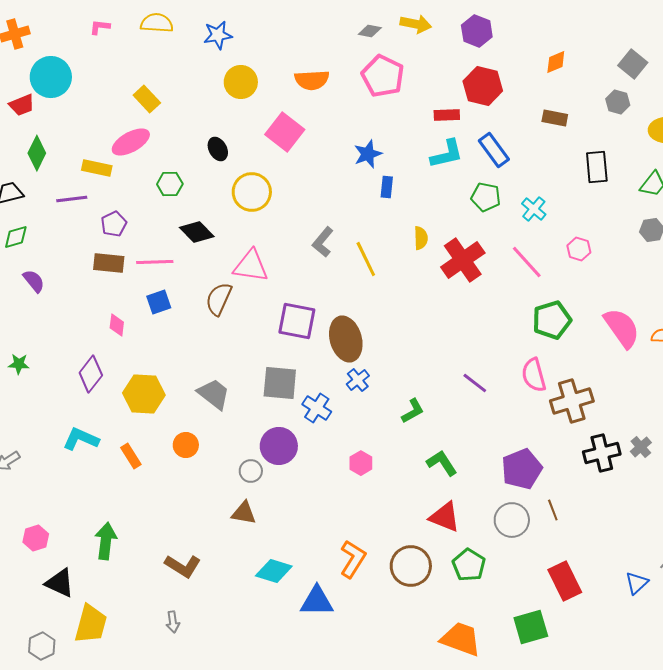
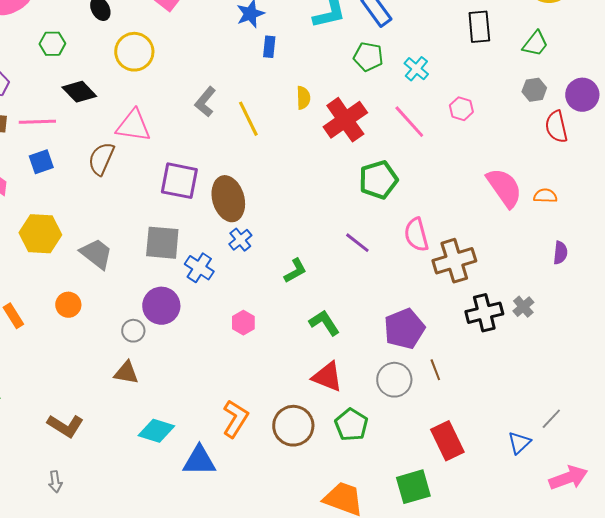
green pentagon: (552, 320) -> (378, 180), moved
yellow hexagon: (144, 394) -> (40, 234), moved

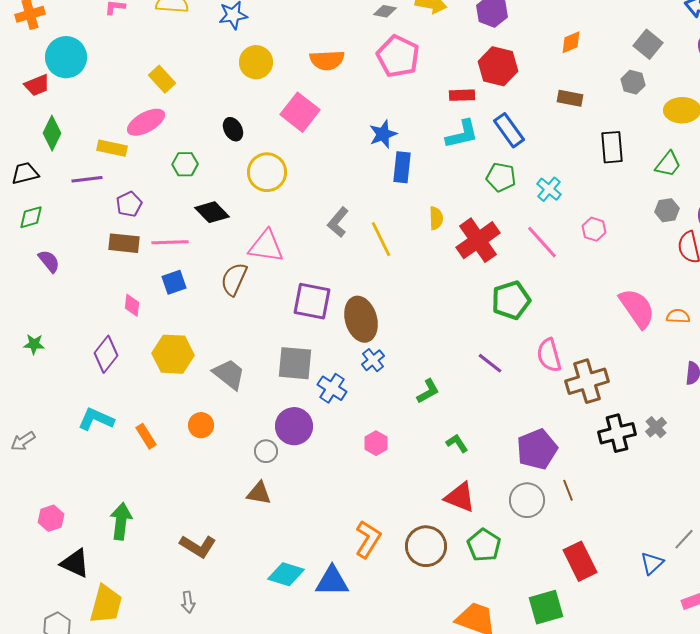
blue rectangle: (269, 47) -> (402, 167), size x1.4
green L-shape: (324, 323) -> (457, 443), size x0.7
cyan diamond: (156, 431) -> (286, 574), moved

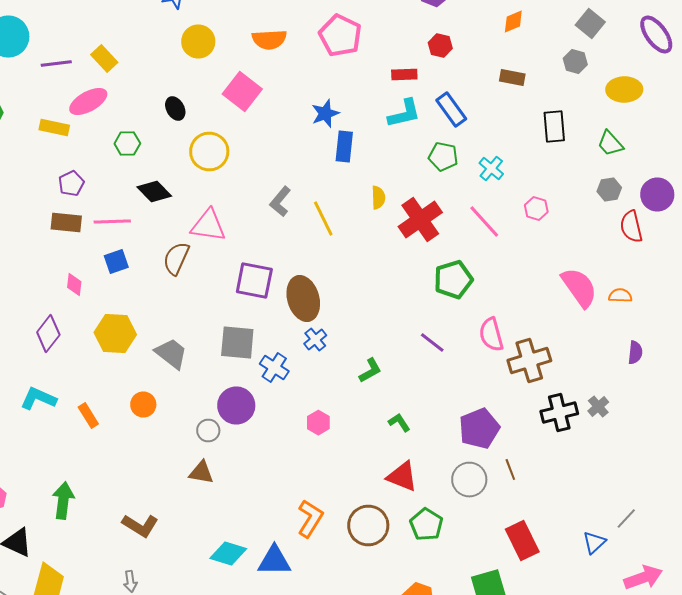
red hexagon: (498, 66) -> (440, 46), size x0.6
green trapezoid: (668, 164) -> (610, 144), turned 100
purple line: (87, 179) -> (56, 64), moved

